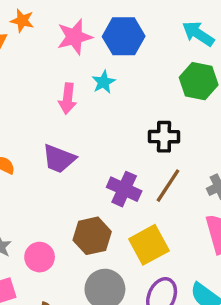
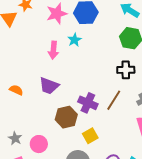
black cross: (164, 137) -> (126, 70), moved
brown hexagon: (92, 236) -> (66, 117), moved
yellow square: (149, 245) -> (90, 136), moved, size x0.7

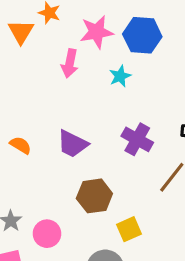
pink arrow: (53, 50) -> (70, 63), moved
purple cross: (88, 103) -> (137, 139), moved

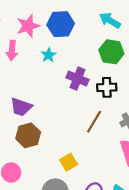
purple cross: (137, 139) -> (77, 79), moved
brown hexagon: (94, 196) -> (28, 135), moved

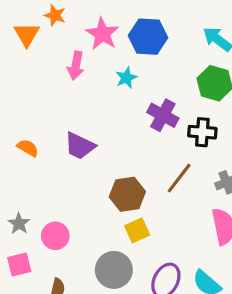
pink star: (28, 26) -> (102, 34), turned -30
brown hexagon: (28, 135) -> (127, 194), moved

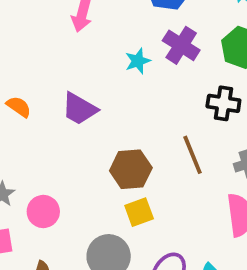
cyan star: (126, 78) -> (138, 61), moved
purple cross: (163, 115) -> (181, 45), moved
brown line: (179, 178) -> (193, 155), turned -64

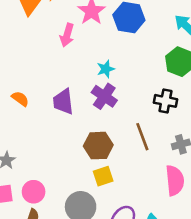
purple cross: (181, 45) -> (104, 96), moved
purple trapezoid: (79, 109) -> (63, 102), turned 52
pink circle: (43, 211) -> (34, 192), moved

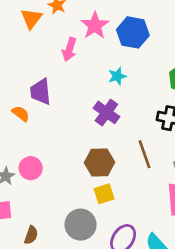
cyan star: (106, 69) -> (117, 76), moved
purple trapezoid: (63, 102) -> (41, 92), moved
pink circle: (34, 192) -> (31, 168), moved

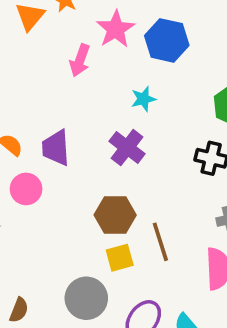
purple trapezoid: (41, 92) -> (56, 148), moved
brown line: (145, 154) -> (160, 242), moved
pink circle: (31, 168) -> (26, 189), moved

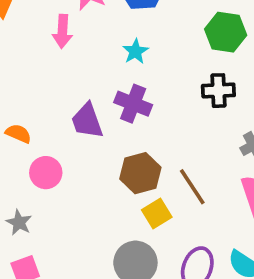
purple trapezoid: (56, 148) -> (87, 121), moved

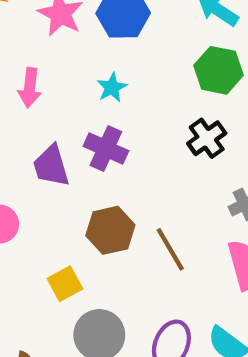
pink arrow: (62, 31) -> (30, 88), moved
black cross: (218, 91) -> (207, 138), turned -36
yellow square: (157, 214) -> (65, 284), moved

